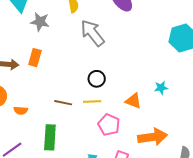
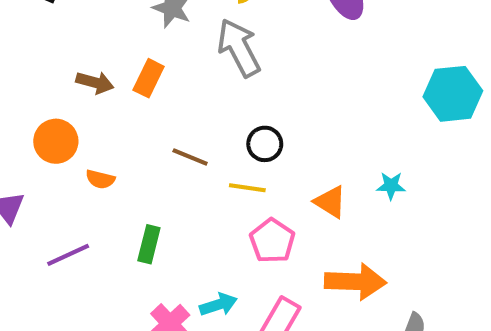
gray arrow: (93, 33) -> (239, 48), moved
brown line: (63, 103) -> (190, 157), moved
green rectangle: (50, 137) -> (149, 244), size x0.7

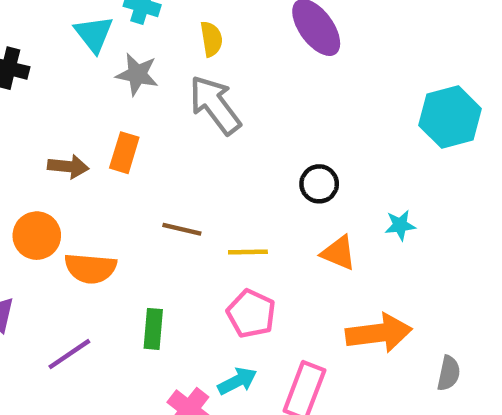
black circle: (265, 144) -> (319, 184), moved
orange semicircle: (100, 179) -> (90, 268), size x1.6
pink pentagon: (272, 241) -> (251, 314), moved

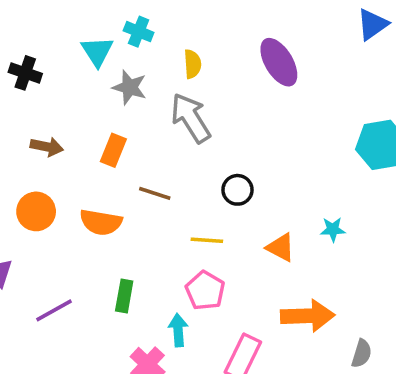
brown arrow: (68, 167) -> (47, 147), moved
black circle: (319, 184) -> (237, 190), moved
brown line: (182, 229) -> (155, 193), moved
orange semicircle: (90, 268) -> (101, 222), moved
cyan arrow: (237, 381) -> (178, 330), moved, turned -72

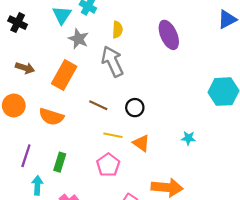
orange rectangle: (113, 150) -> (64, 75), size x1.5
brown line: (155, 193) -> (98, 105), moved
orange triangle: (281, 247) -> (141, 143), moved
purple line: (54, 310) -> (26, 156), moved, turned -50
cyan arrow: (178, 330) -> (37, 185), moved

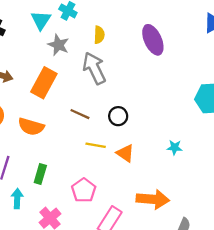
pink pentagon: (108, 165) -> (84, 190), moved

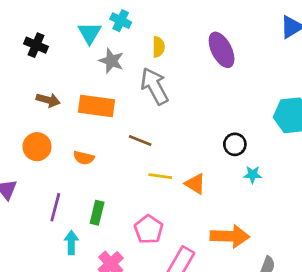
orange rectangle: (44, 83) -> (96, 106), turned 72
black circle: (118, 116) -> (235, 144), moved
orange semicircle: (31, 127) -> (84, 158), size x0.7

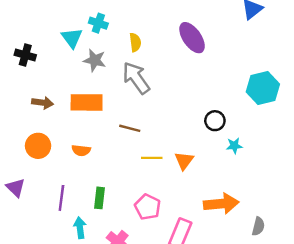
orange triangle: (195, 184) -> (184, 161), turned 42

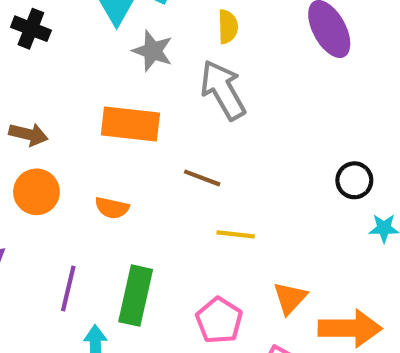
brown arrow: (43, 103) -> (28, 134), moved
orange triangle: (184, 161) -> (290, 298), moved
green rectangle: (100, 198) -> (136, 296), size x1.5

